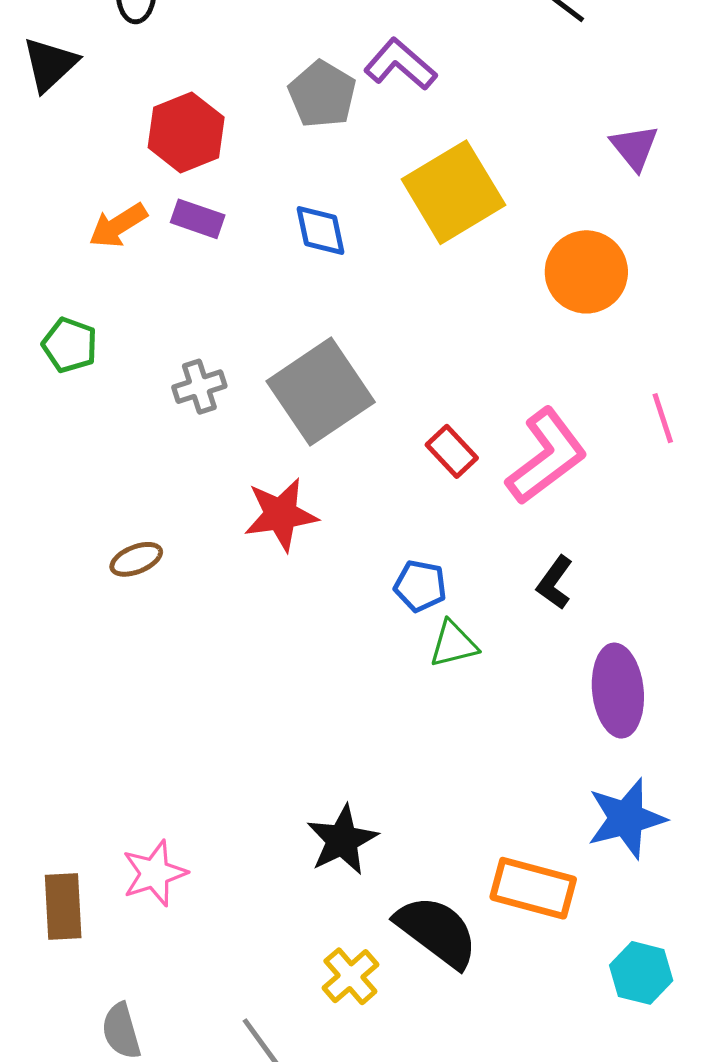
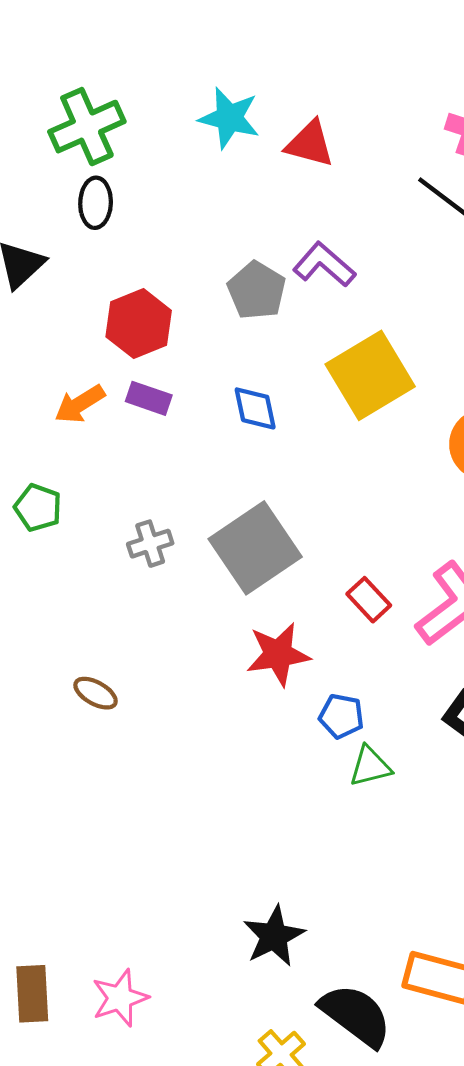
red star: (281, 514) -> (278, 654), moved
brown ellipse: (136, 559) -> (96, 693), turned 51
pink star: (154, 873) -> (120, 998), moved

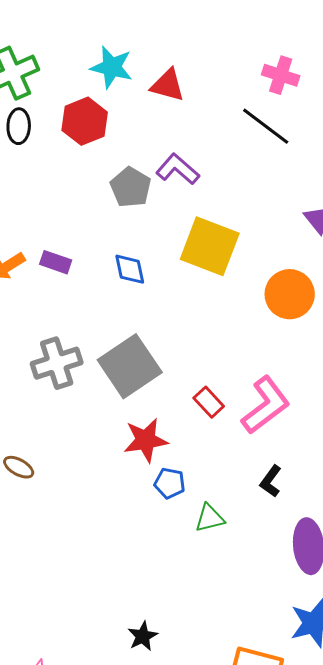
red hexagon: (139, 324) -> (85, 121), moved
yellow square: (370, 375) -> (210, 246), turned -38
gray cross: (150, 544) -> (57, 363), size x1.6
blue pentagon: (341, 716) -> (170, 483), moved
black star: (274, 936) -> (143, 636), size x0.7

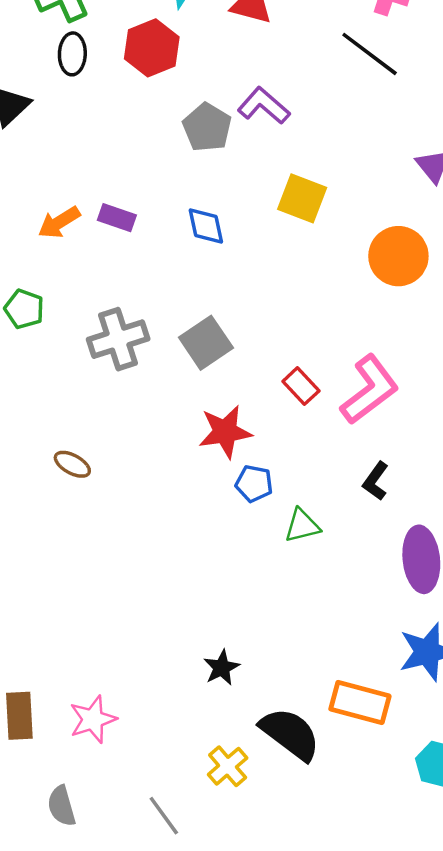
yellow square: (210, 246) -> (302, 198), size x0.7
gray square: (130, 366) -> (206, 343), size x0.7

